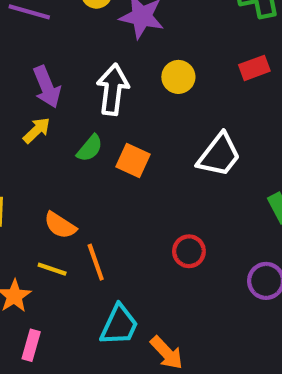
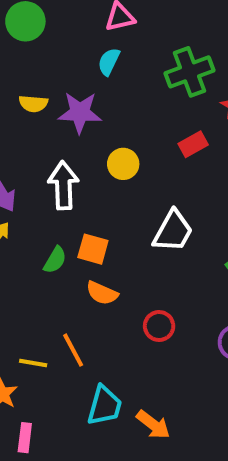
green semicircle: (90, 148) -> (55, 260), moved
orange semicircle: (60, 225) -> (102, 293), moved

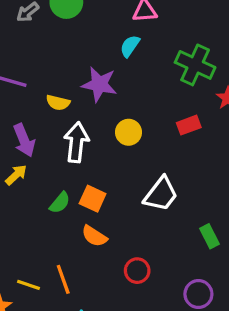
green cross: (189, 72) -> (195, 65), turned 36
yellow semicircle: (33, 104) -> (58, 103), moved

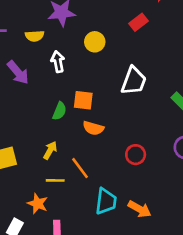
white arrow: (76, 142) -> (58, 62), size x0.7
yellow arrow: (16, 175) -> (50, 150), moved
red circle: (137, 271) -> (136, 155), moved

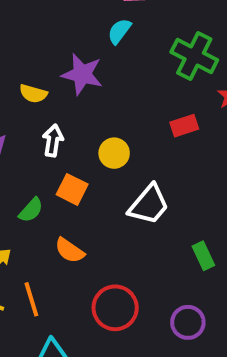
yellow circle: (95, 42) -> (114, 153), moved
orange square: (83, 100) -> (72, 189), moved
red circle: (136, 155) -> (115, 308), size x1.5

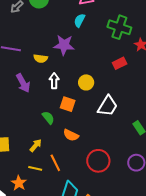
green semicircle: (31, 210) -> (48, 118), turned -72

